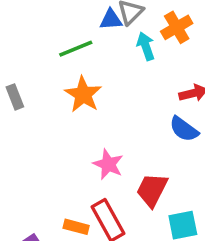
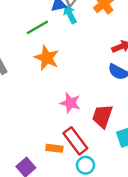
cyan arrow: (146, 46) -> (70, 14), moved

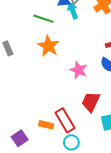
green line: (37, 27) -> (43, 19), turned 42
pink star: (70, 103) -> (79, 70), moved

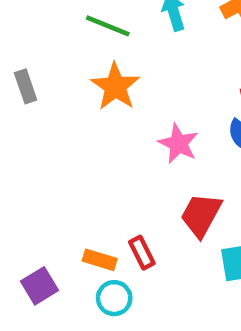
red rectangle: (65, 120) -> (142, 253), size x0.6
cyan circle: (71, 142) -> (114, 298), moved

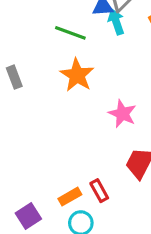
orange rectangle: (100, 260) -> (70, 197), turned -45

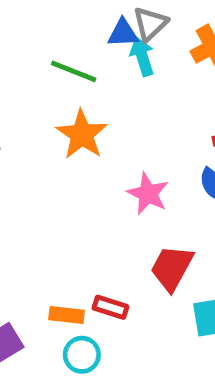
red rectangle: (99, 191) -> (110, 307), turned -45
orange rectangle: (70, 197) -> (67, 315), turned 35

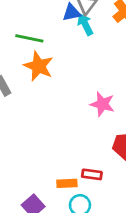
green line: (74, 71) -> (29, 38), moved
orange star: (82, 134) -> (38, 66), moved

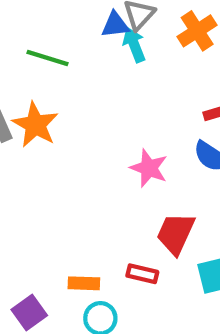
orange star: (38, 66) -> (35, 125), moved
red rectangle: (92, 174) -> (142, 274), moved

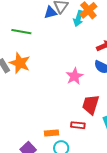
cyan arrow: (134, 45) -> (78, 18), moved, turned -133
pink star: (149, 168) -> (75, 76), turned 30

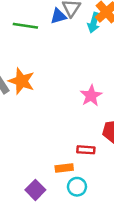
green line: (21, 32) -> (25, 26), moved
red rectangle: (78, 125) -> (86, 150), moved

